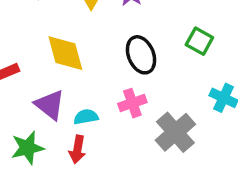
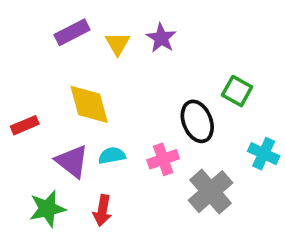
black ellipse: (141, 55) -> (197, 121), moved
cyan semicircle: (86, 117) -> (112, 156), moved

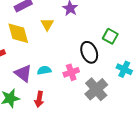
yellow triangle: (118, 44) -> (47, 24), moved
yellow diamond: (89, 104) -> (18, 33), moved

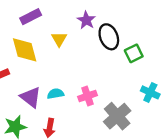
green square: (110, 36) -> (134, 53), turned 35
black ellipse: (89, 52) -> (109, 37), moved

